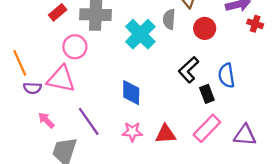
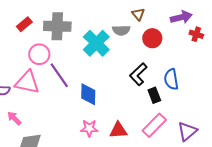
gray semicircle: (169, 19) -> (121, 30), turned -96
purple line: (89, 121) -> (59, 75), moved
purple triangle: (245, 135) -> (187, 131), turned -45

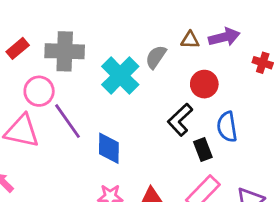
brown triangle: (138, 14) -> (190, 40), moved, turned -48
purple arrow: (181, 17) -> (224, 37), moved
gray semicircle: (121, 30) -> (156, 57), turned 126
red circle: (152, 38) -> (204, 84), moved

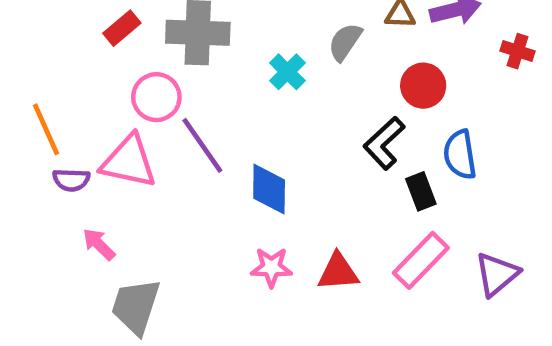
cyan cross: (120, 76) -> (287, 72), size x0.6

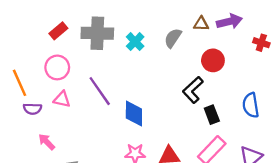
cyan cross: (287, 72) -> (135, 42), moved
pink circle: (156, 97) -> (57, 67), moved
blue semicircle: (460, 155) -> (251, 105), moved
pink triangle: (129, 162) -> (62, 99), size x0.6

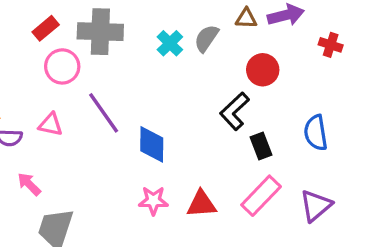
cyan cross: (135, 42) -> (170, 43), moved
pink circle: (57, 67) -> (62, 66), moved

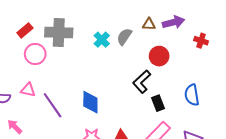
purple line: (104, 113) -> (53, 105), moved

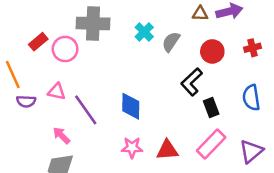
red rectangle: (25, 30) -> (38, 42), moved
gray semicircle: (124, 37) -> (171, 42), moved
red cross: (201, 41) -> (252, 48), moved, turned -32
pink arrow: (15, 127) -> (61, 135), moved

